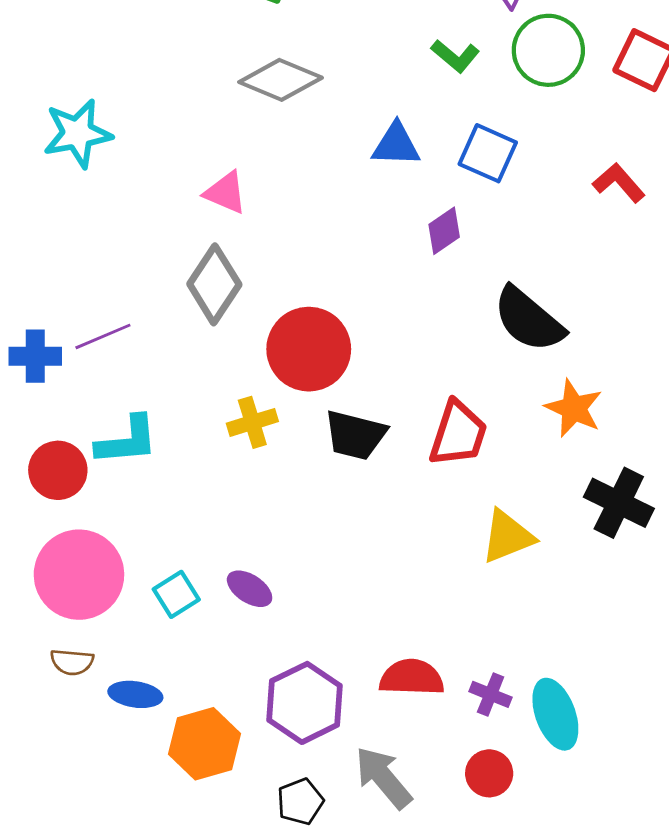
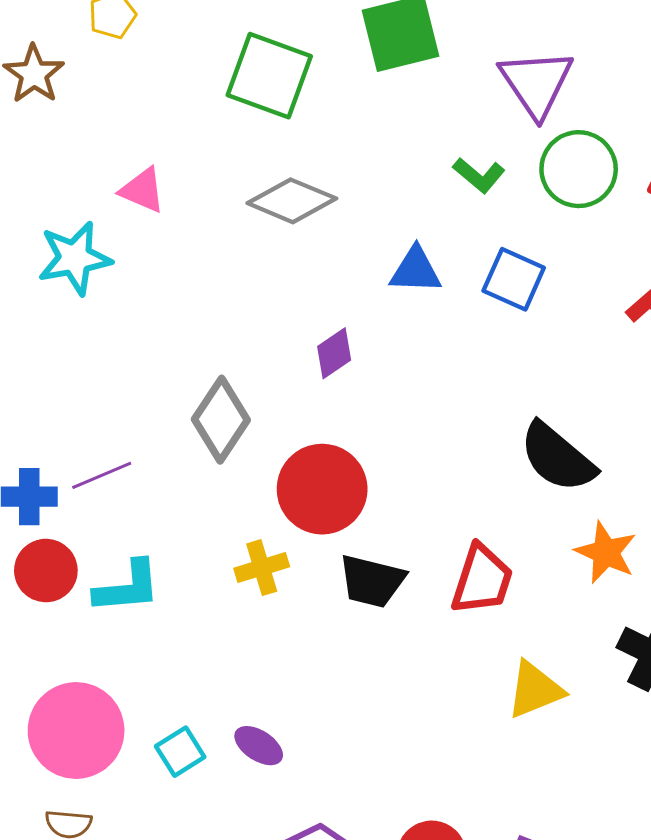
pink triangle: (226, 193) -> (142, 190), moved
purple diamond: (444, 231) -> (334, 353), moved
red circle: (58, 470) -> (46, 571), moved

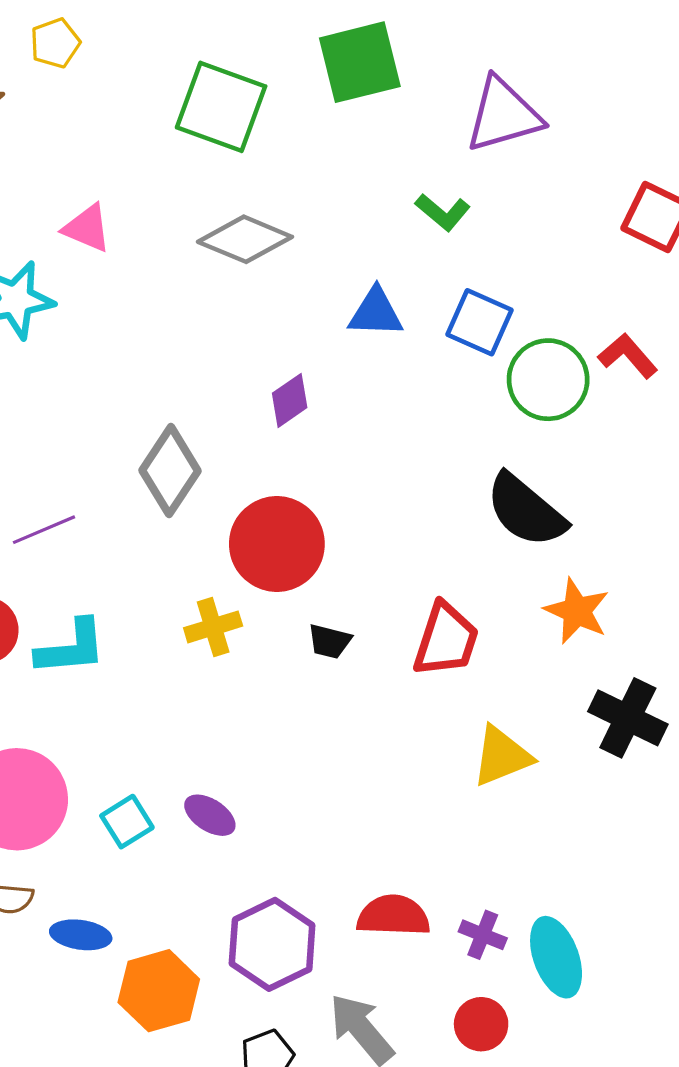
purple triangle: (536, 83) -> (503, 115), turned 48
green circle: (579, 169) -> (548, 380), moved
black trapezoid: (372, 581) -> (330, 641), size x0.6

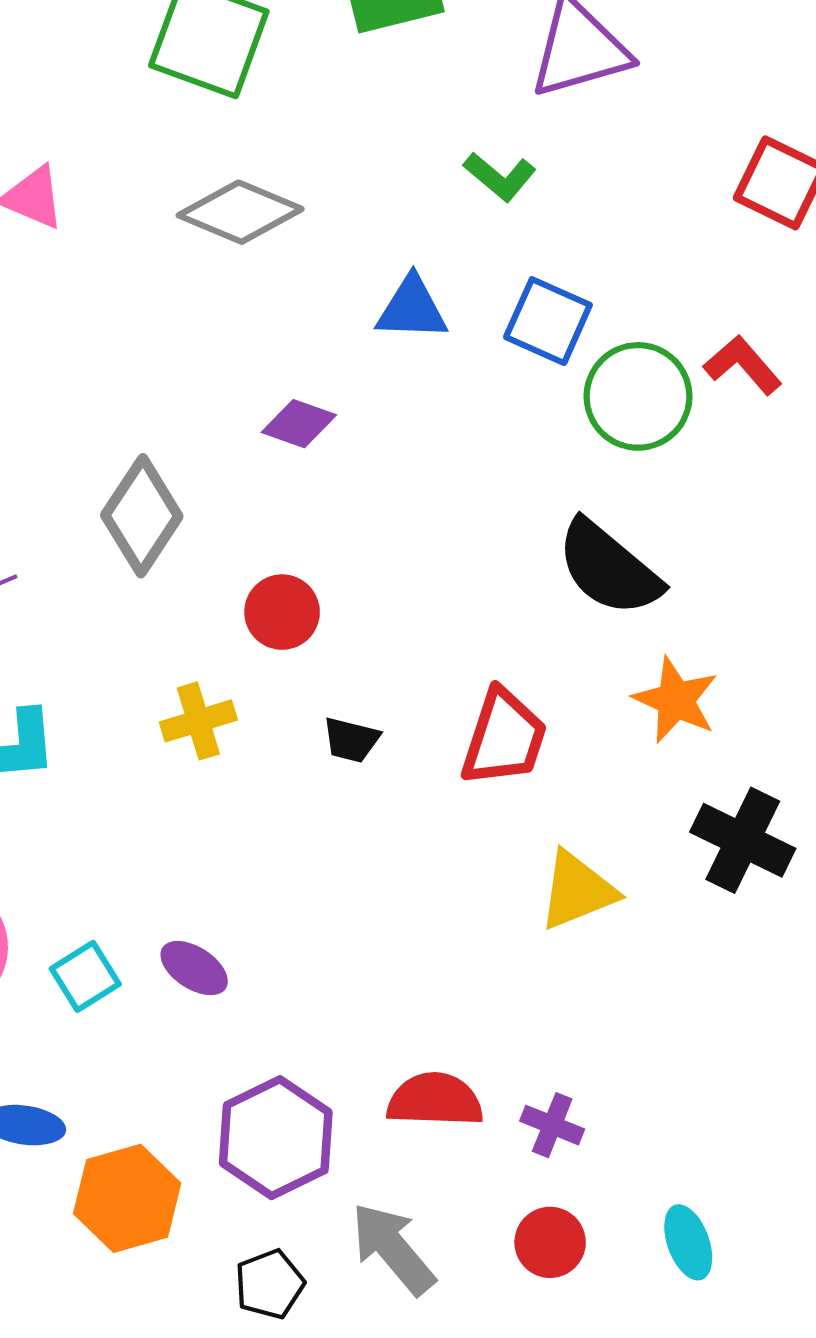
purple diamond: (290, 400) -> (299, 424), turned 54
red circle: (277, 544) -> (282, 612), size x0.6
cyan ellipse: (556, 957) -> (688, 1242), moved, size x0.7

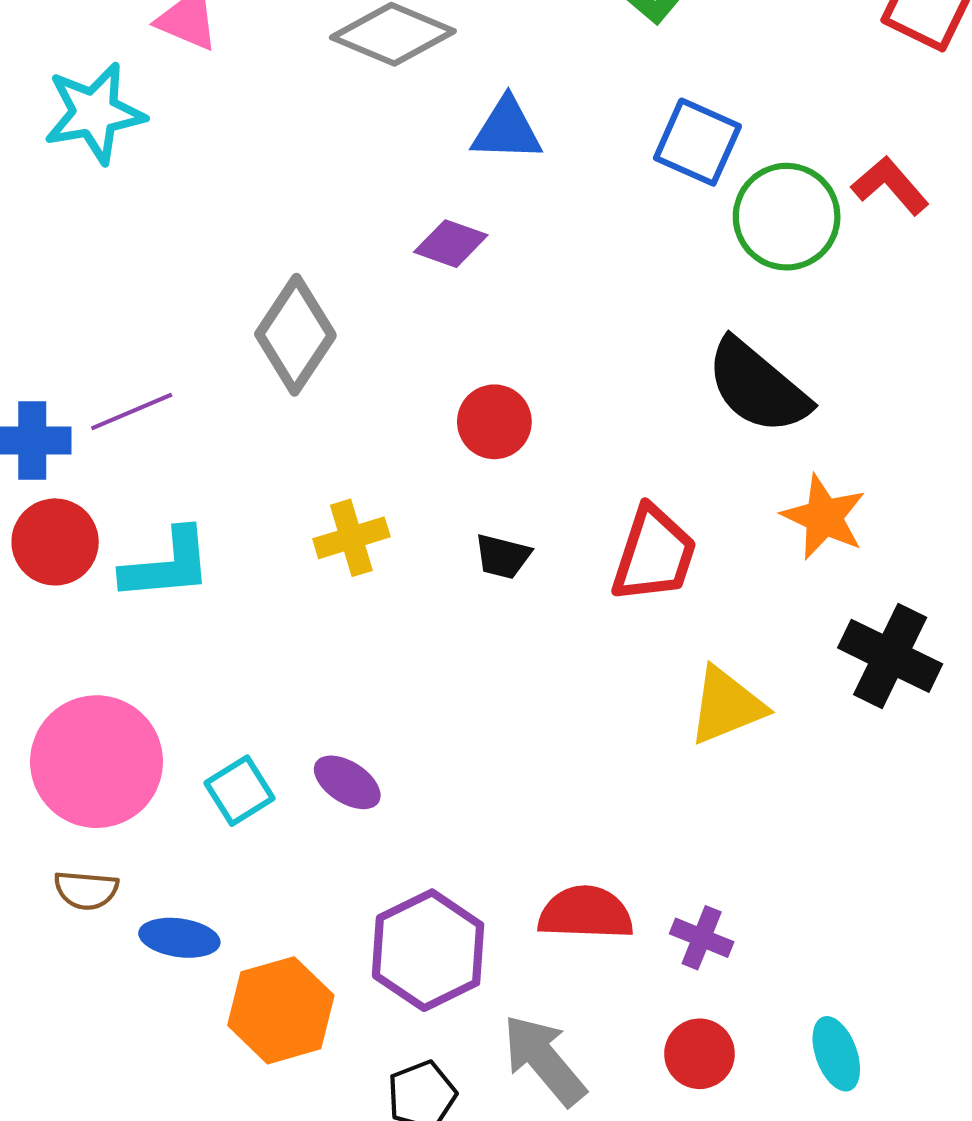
blue triangle: (412, 308) -> (507, 130), moved
red circle: (282, 612) -> (494, 422), moved

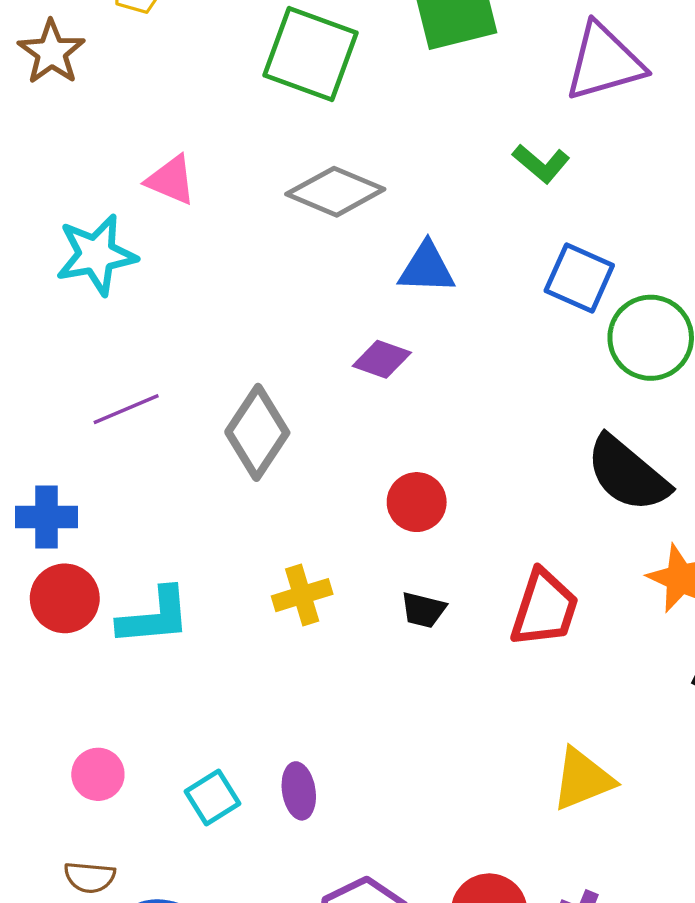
purple line: (132, 411) -> (126, 409), moved
yellow triangle: (726, 706) -> (583, 779), moved
pink circle: (97, 762) -> (98, 774), size x0.5
purple ellipse: (347, 782) -> (299, 791), turned 48

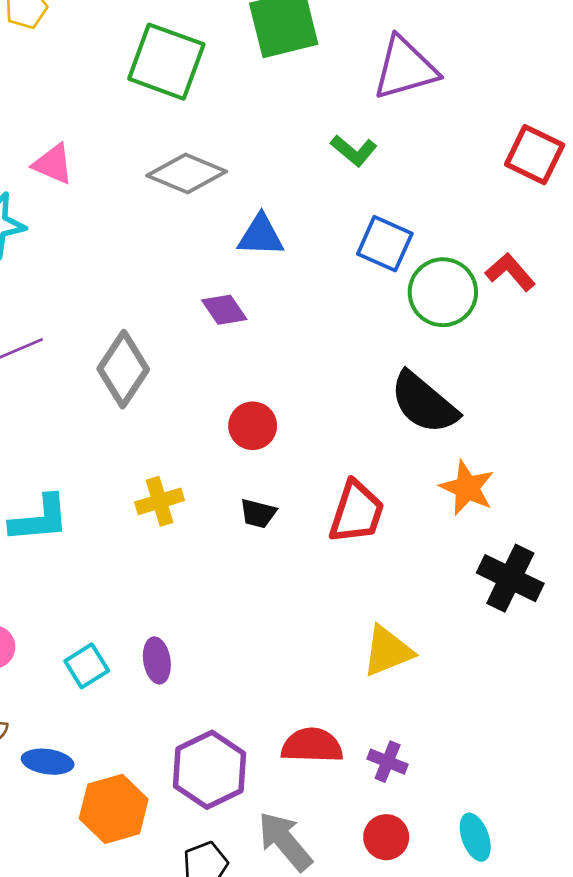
purple diamond: (382, 359) -> (224, 310), turned 36

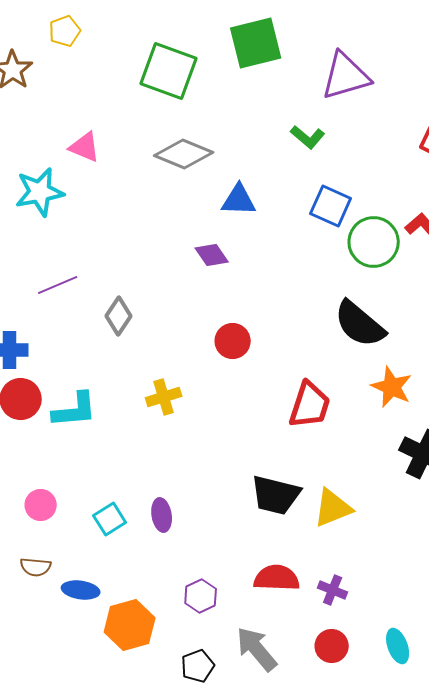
gray diamond: (123, 369) -> (119, 316), moved, size x0.7
black trapezoid: (258, 513) -> (276, 495), moved, size x1.8
purple hexagon: (209, 770) -> (201, 596), size x0.6

